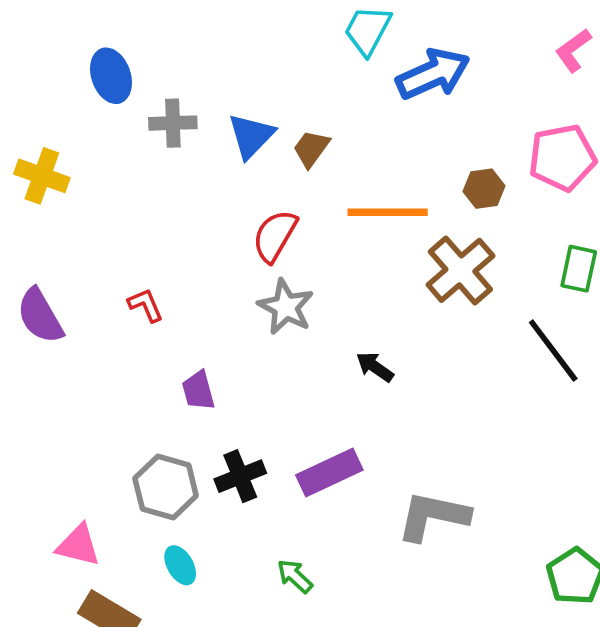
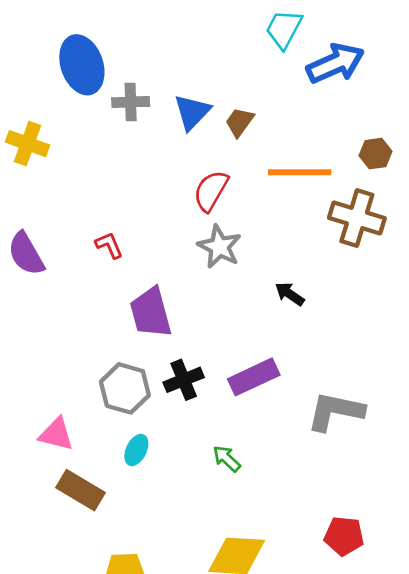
blue ellipse: (111, 76) -> (82, 65), size x1.4
brown cross: (460, 270) -> (357, 218), turned -32
purple trapezoid: (198, 391) -> (151, 313), size x1.6
cyan ellipse: (180, 565) -> (136, 450), turned 56

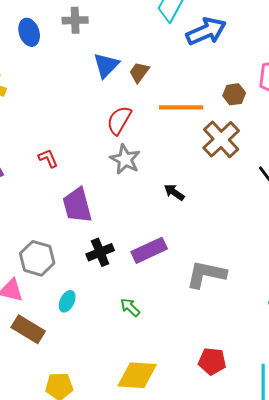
blue ellipse: (82, 65) -> (29, 32), size x0.7
gray cross: (131, 102) -> (75, 20), moved
brown cross: (357, 218) -> (221, 139), turned 30
gray hexagon: (125, 388) -> (37, 258), moved

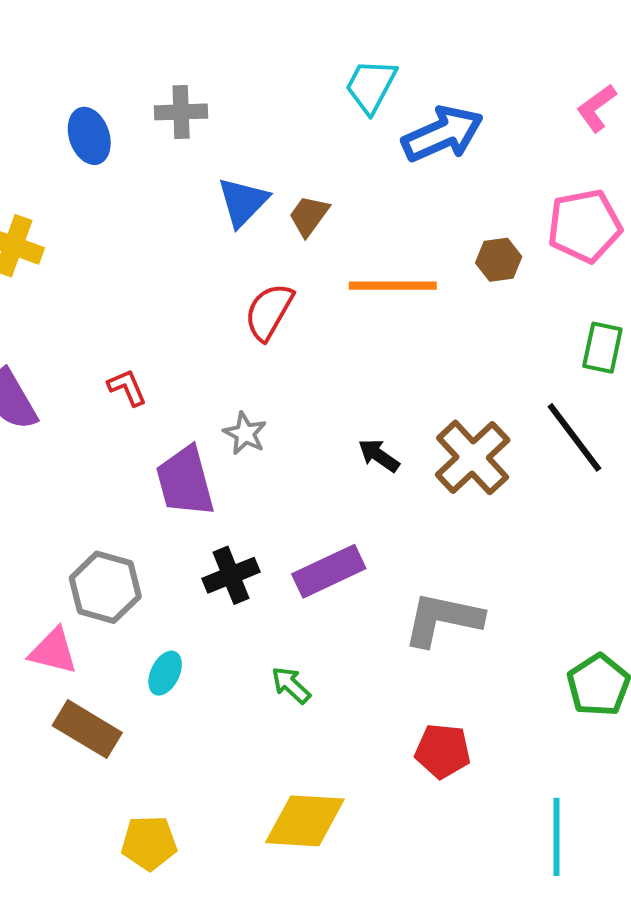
brown cross: (221, 139) -> (473, 457), moved
gray star: (125, 159) -> (245, 433), moved, size x0.7
red pentagon: (212, 361) -> (443, 751), moved

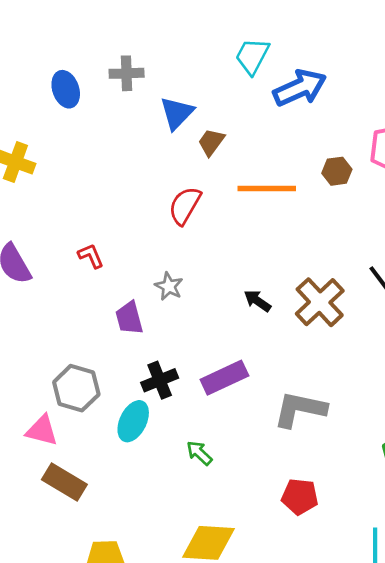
blue triangle: (243, 202) -> (177, 113), moved
purple trapezoid: (185, 481) -> (129, 318), size x0.7
cyan ellipse: (165, 673) -> (133, 421), moved, size x1.4

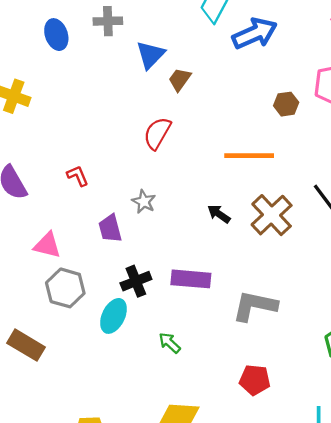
orange line: (267, 188) -> (249, 156), moved
purple rectangle: (224, 378) -> (191, 279), turned 30
pink triangle: (42, 430) -> (47, 245), moved
brown rectangle: (64, 482) -> (26, 345), moved

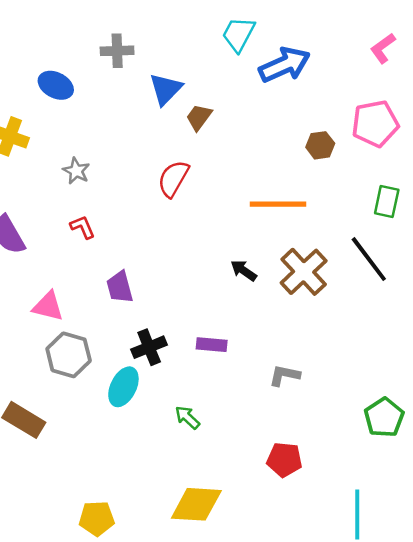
blue ellipse: (56, 35) -> (56, 85), moved, turned -44
gray star: (144, 202) -> (76, 171), moved
purple rectangle: (191, 279) -> (212, 345), size x0.7
gray L-shape: (255, 306) -> (284, 375), size x0.6

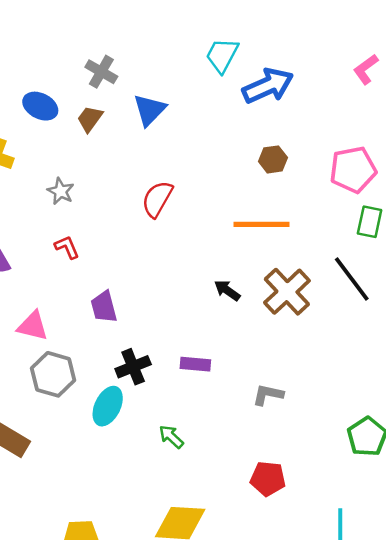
gray cross: (117, 51) -> (101, 72), turned 32
brown trapezoid: (199, 117) -> (90, 119), moved
pink pentagon: (375, 124) -> (353, 170), moved
brown hexagon: (320, 145) -> (273, 159), moved

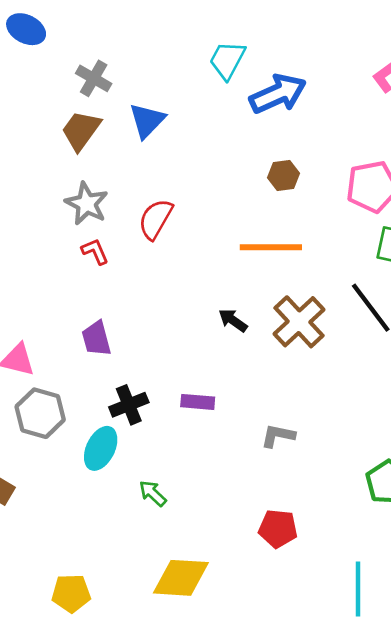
blue ellipse: (40, 106) -> (26, 29), moved
brown trapezoid: (90, 119) -> (81, 130), size x1.4
gray star: (61, 191) -> (87, 204), moved, size x1.4
red L-shape: (67, 247) -> (95, 251), moved
green arrow: (171, 437) -> (153, 493), moved

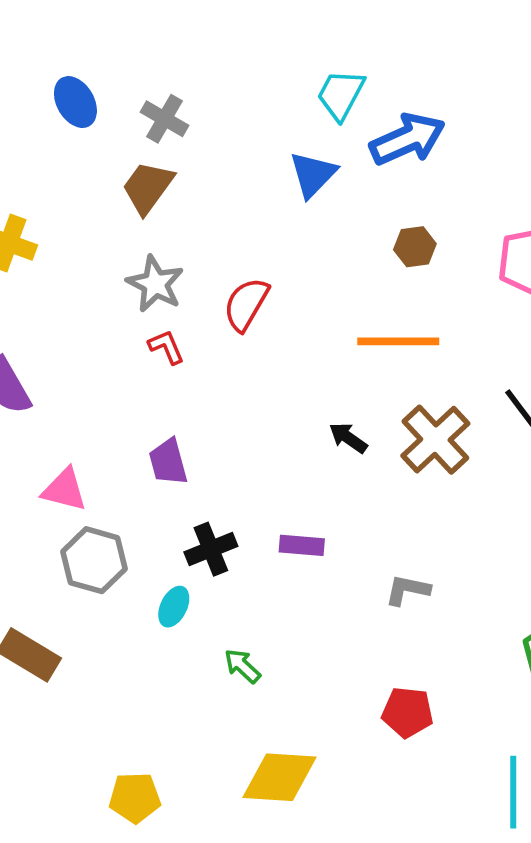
blue ellipse: (26, 29) -> (75, 102), moved, turned 33
blue triangle: (147, 121) -> (313, 174), moved
cyan ellipse: (101, 448) -> (174, 607), size x0.7

